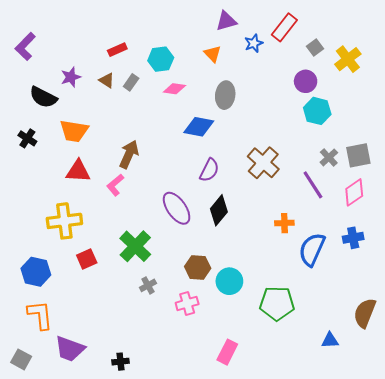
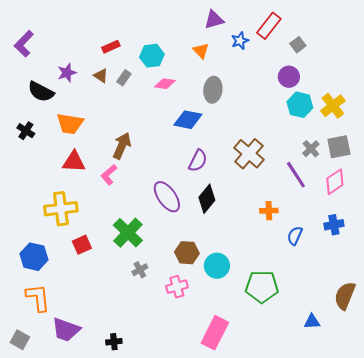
yellow cross: (348, 59) -> (333, 106), moved
blue semicircle: (312, 249) -> (295, 236), size x0.6
pink rectangle: (227, 352) -> (215, 333), size x1.4

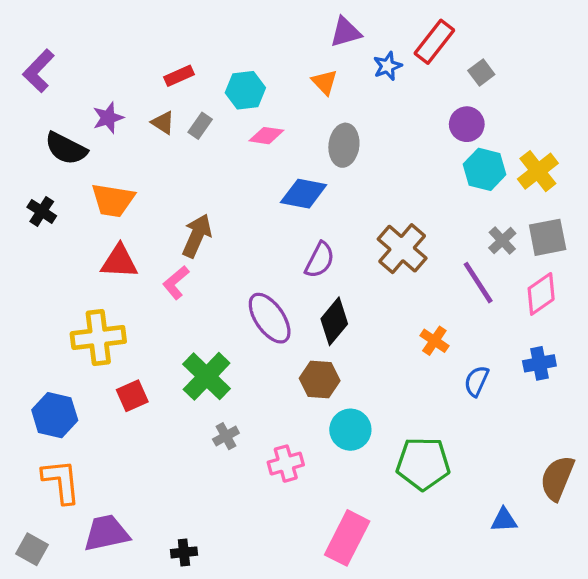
orange cross: (269, 211) -> (434, 341), turned 36
brown hexagon: (187, 253) -> (320, 380), moved
purple trapezoid: (66, 330) -> (106, 533), turned 148

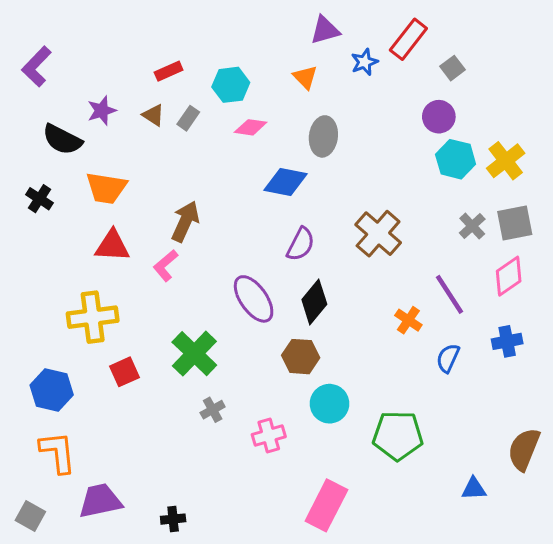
purple line: (478, 283) -> (449, 294), moved

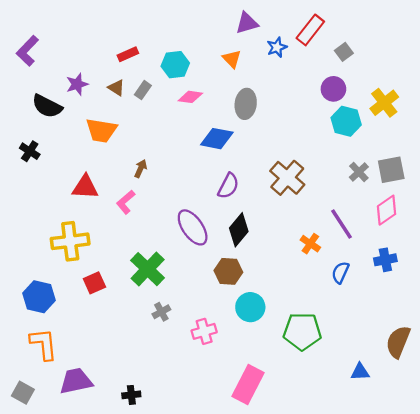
yellow cross: (506, 161) -> (384, 103), moved
orange trapezoid: (106, 188) -> (101, 130), moved
brown arrow: (185, 221) -> (141, 169), size x0.6

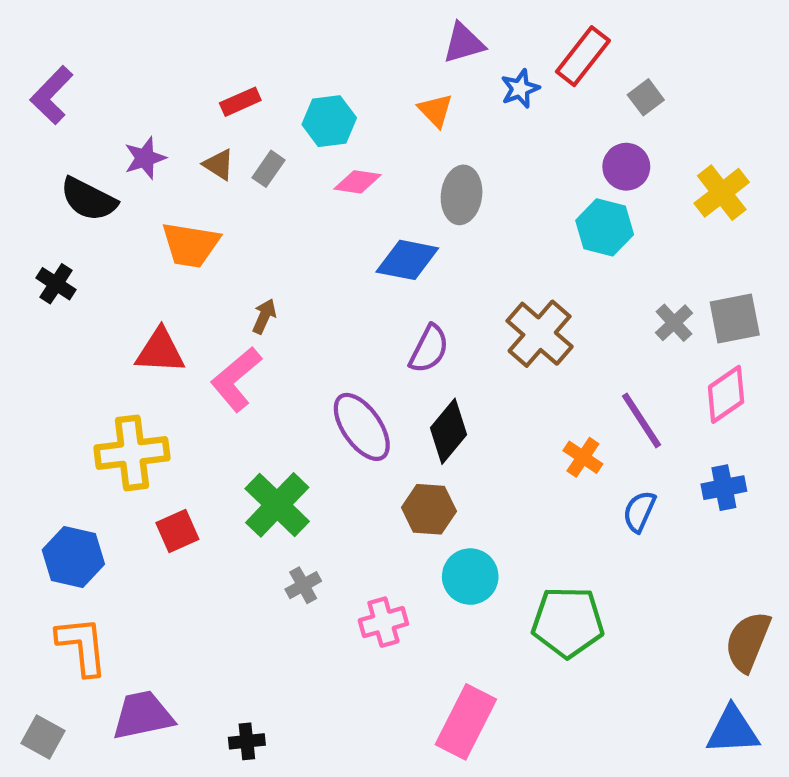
cyan hexagon: (346, 121) -> (605, 227), moved
pink L-shape: (126, 202) -> (236, 379), size x1.4
blue triangle: (360, 372) -> (733, 730), moved, size x1.5

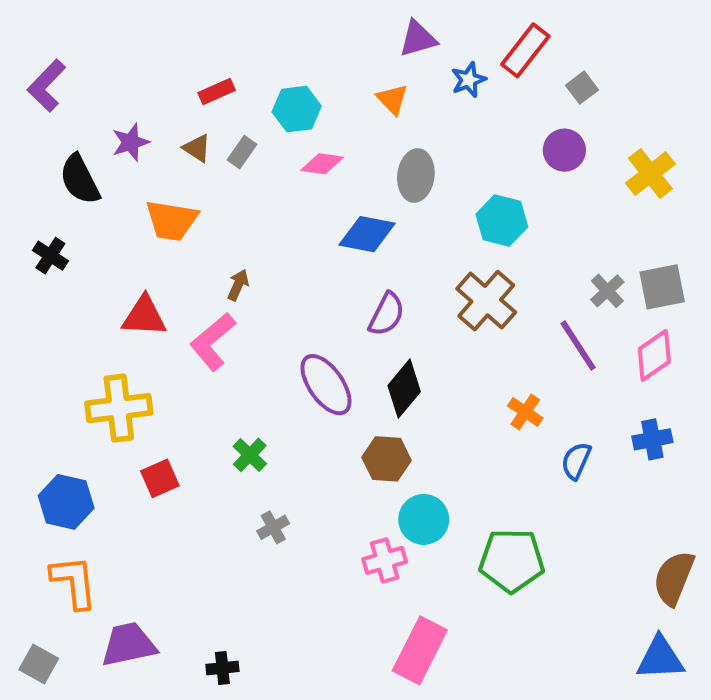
black semicircle: (89, 199) -> (80, 179), turned 36
cyan hexagon: (605, 227) -> (502, 220), moved
purple line: (641, 420) -> (578, 346), moved
green cross: (277, 505) -> (250, 455), size x0.6
pink cross: (383, 622) -> (385, 560), moved

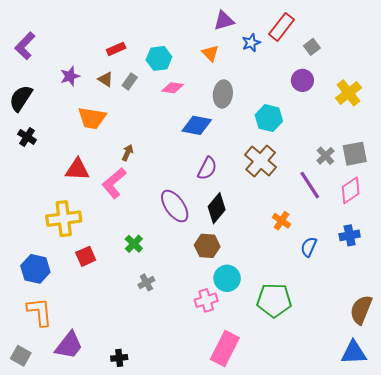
black semicircle: (80, 179) -> (21, 98), moved, turned 60
purple trapezoid: (129, 645) -> (69, 345), turned 140

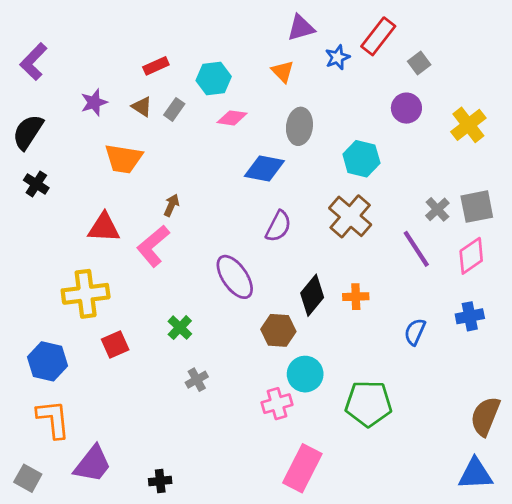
black diamond: (217, 208) -> (312, 295), moved
orange cross: (281, 221) -> (356, 297), moved, turned -36

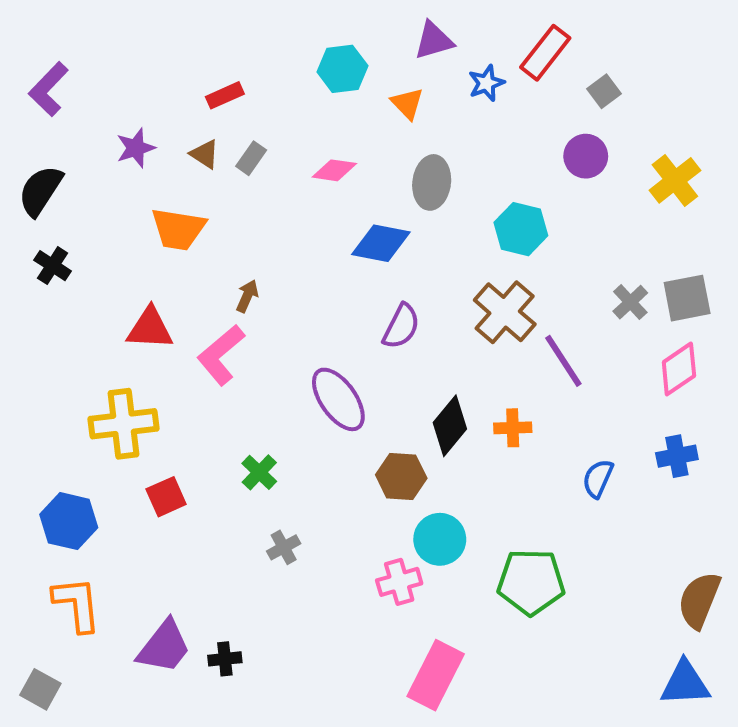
cyan hexagon: (214, 78) -> (342, 69), moved
purple line: (416, 249) -> (563, 361), moved
purple trapezoid: (93, 464) -> (164, 647), moved
black cross: (160, 481) -> (225, 659), moved

